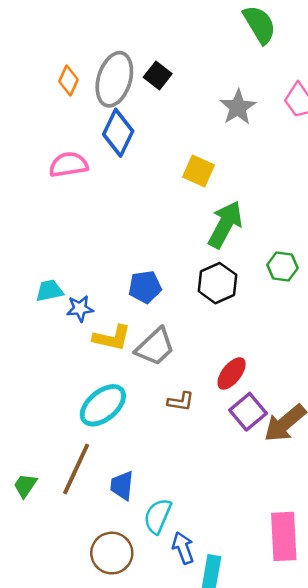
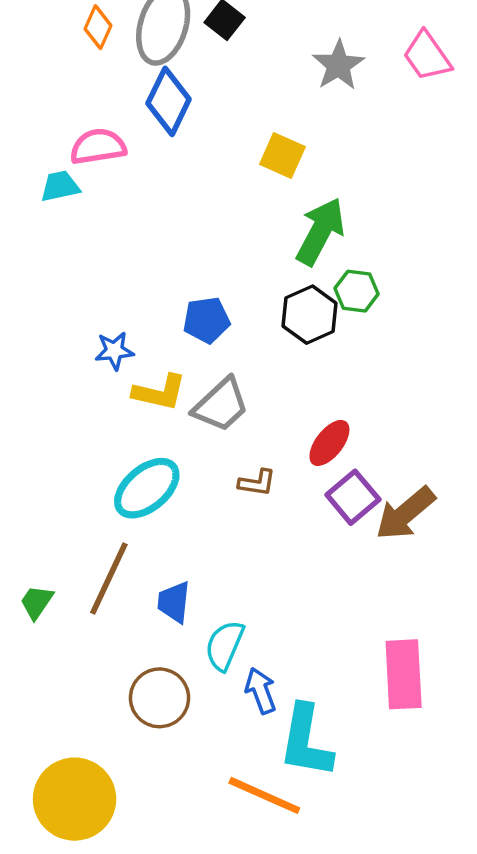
green hexagon: (282, 266) -> (357, 291), moved
cyan trapezoid: (49, 291) -> (60, 186), moved

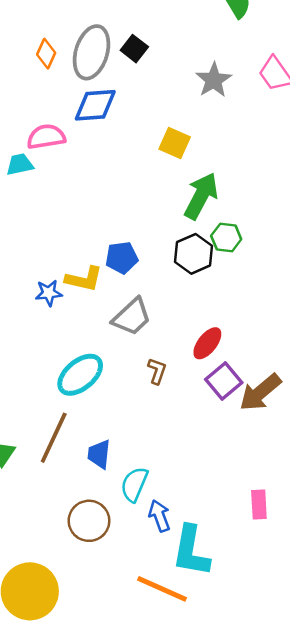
blue diamond: (169, 101) -> (95, 105), turned 60
blue star: (114, 351) -> (49, 293), moved
yellow L-shape: (159, 392) -> (84, 279), moved
brown L-shape: (257, 483) -> (157, 371), turned -80
pink rectangle: (404, 674) -> (259, 504), size x0.6

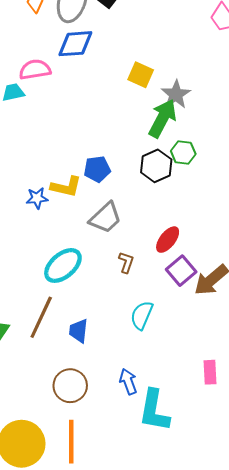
gray star: (214, 80) -> (176, 94), moved
cyan semicircle: (134, 484) -> (142, 315), moved
orange line: (162, 589) -> (71, 442), moved, turned 66

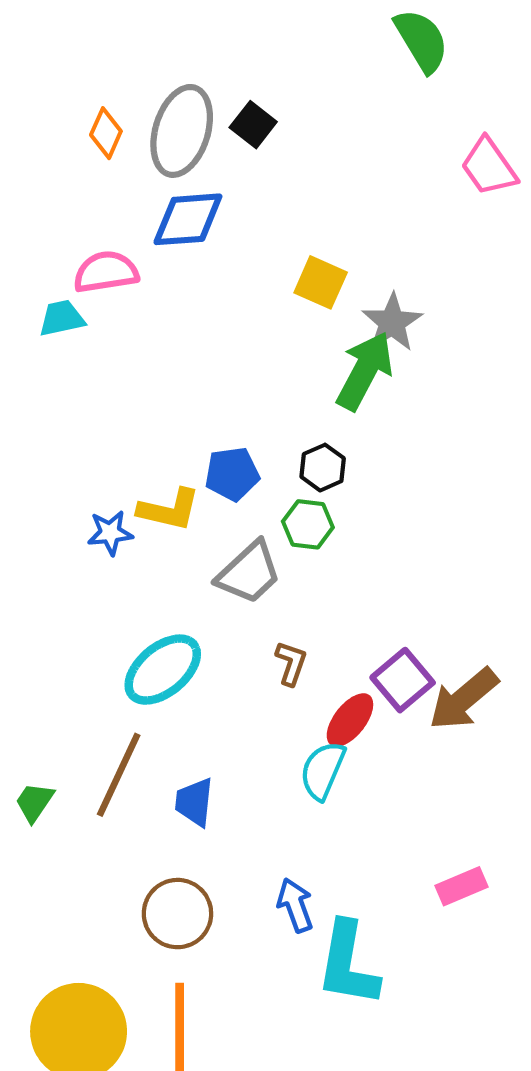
green hexagon: (183, 153) -> (308, 524), moved
black hexagon: (156, 166) -> (323, 468), moved, size x0.7
red ellipse: (168, 240) -> (350, 720), moved
pink rectangle: (210, 372) -> (461, 886), turned 70

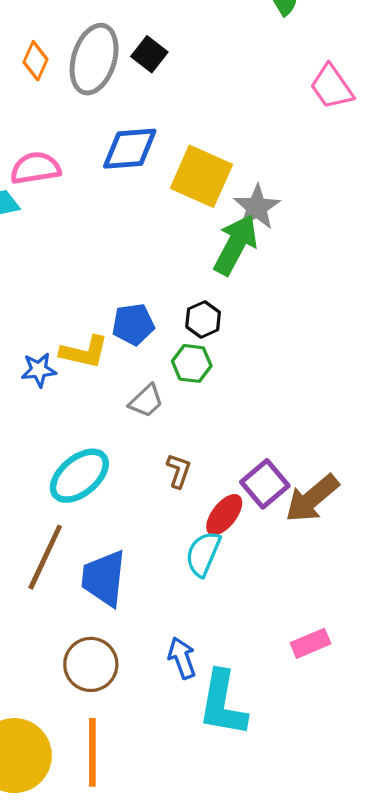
blue diamond: (188, 219) -> (130, 149), moved
yellow square: (321, 282) -> (201, 176), size x1.5
gray trapezoid: (249, 573) -> (146, 401), size x0.7
blue trapezoid: (194, 802) -> (104, 578), size x1.5

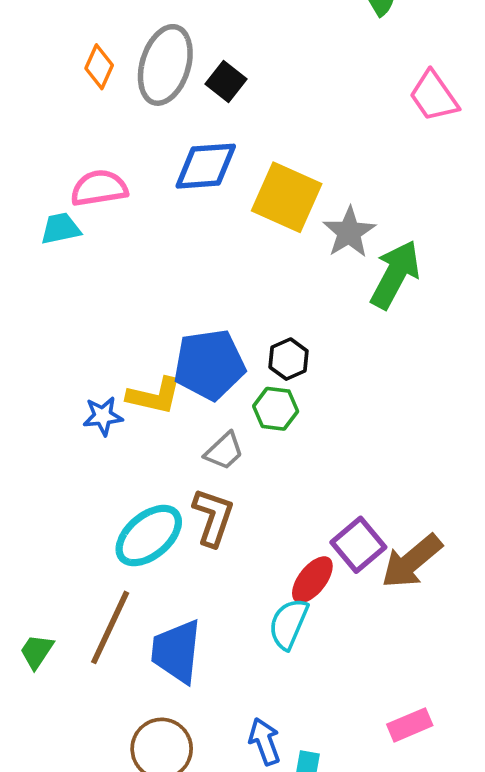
black square: (149, 54) -> (226, 81), moved
green arrow: (236, 245) -> (395, 275), moved
blue pentagon: (133, 324) -> (209, 365), size x1.5
brown L-shape: (179, 471) -> (213, 517), moved, size x1.5

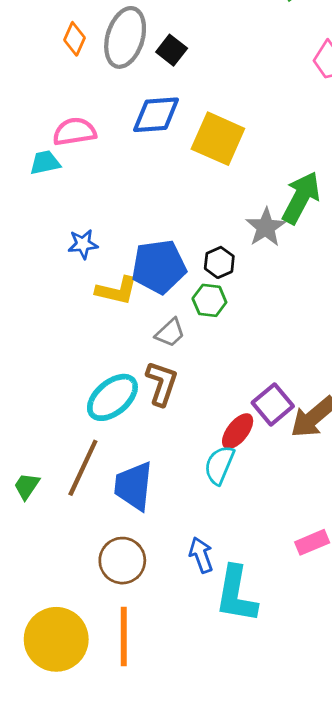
gray star: (349, 232) -> (266, 227), moved
blue star: (103, 416) -> (83, 244), moved

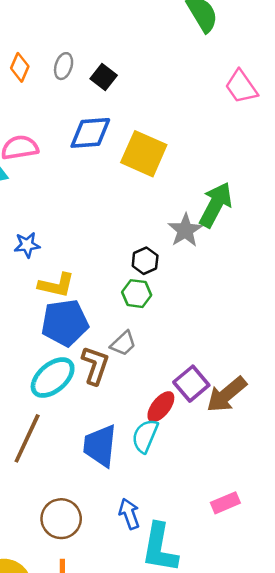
gray ellipse: (125, 37) -> (64, 66), size x0.5
blue pentagon: (159, 267) -> (65, 323), moved
gray trapezoid: (170, 333) -> (123, 343), moved
blue trapezoid: (134, 486) -> (100, 446), moved

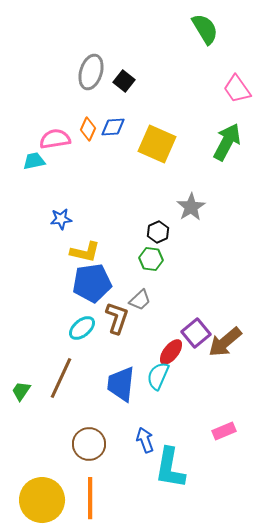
gray ellipse: (64, 66) -> (91, 72), size x1.6
orange diamond: (20, 67) -> (88, 129), moved
blue diamond: (90, 133) -> (113, 127), size x0.7
green arrow: (216, 205) -> (227, 142), moved
cyan ellipse: (53, 378) -> (82, 328), size x0.7

